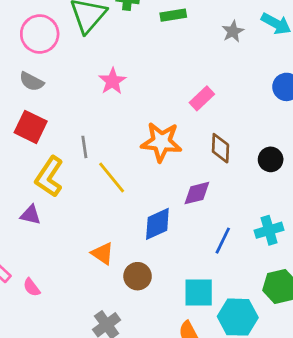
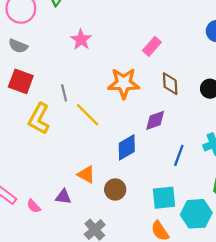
purple triangle: (30, 215) -> (63, 197), moved

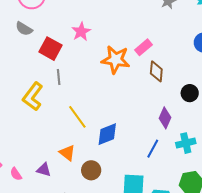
red square: (21, 81) -> (50, 49), moved
orange star: (124, 83) -> (116, 60), moved
brown diamond: (170, 84) -> (156, 71), moved
yellow line: (88, 115) -> (77, 117), moved
purple diamond: (155, 120) -> (165, 118), moved, turned -55

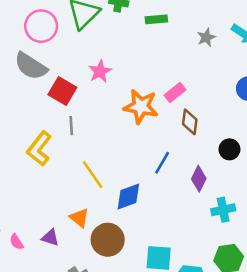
gray semicircle: (24, 29) -> (31, 66), size x1.6
blue line: (153, 149) -> (162, 163), moved
brown circle: (91, 170) -> (108, 240), size x1.4

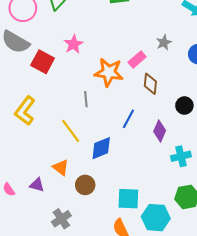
gray star: (206, 37) -> (164, 42), moved
gray line: (71, 126) -> (86, 99), moved
brown circle: (108, 240) -> (85, 185), size x0.7

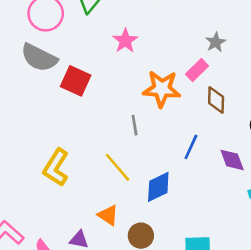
gray star: (164, 42) -> (216, 42), moved
pink star: (74, 44) -> (125, 41), moved
yellow L-shape: (25, 111) -> (56, 167), moved
purple diamond: (160, 131) -> (232, 160), turned -40

